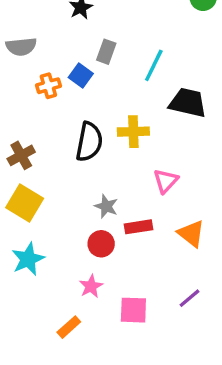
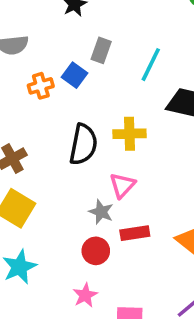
pink triangle: (166, 181) -> (122, 185), moved

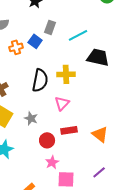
cyan line: (151, 65) -> (78, 35), turned 36
gray star: (101, 212) -> (31, 118), moved
pink star: (85, 295) -> (52, 162), moved

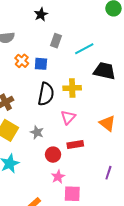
blue square: (35, 41) -> (41, 64), moved, turned -32
orange cross: (16, 47) -> (22, 61), turned -32
orange triangle: (100, 134) -> (107, 123), moved
purple line: (99, 172) -> (108, 173), moved, turned -32

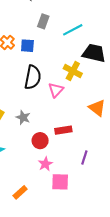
yellow cross: (72, 88) -> (73, 71), moved, turned 30
pink triangle: (68, 117) -> (56, 90), moved
purple line: (108, 173) -> (84, 158), moved

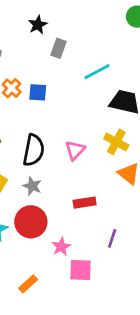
gray rectangle: (43, 21) -> (58, 48), moved
yellow cross: (73, 71) -> (116, 142), moved
black semicircle: (33, 77) -> (34, 150), moved
red circle: (40, 141) -> (31, 222), moved, size x1.5

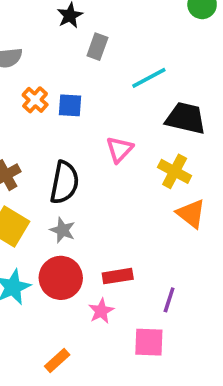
pink triangle: (75, 150) -> (119, 149), moved
red rectangle: (85, 203) -> (118, 276), moved
pink square: (80, 270) -> (149, 342), moved

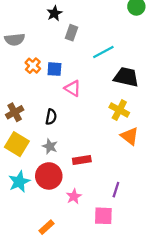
pink triangle: (119, 149) -> (73, 88), moved, turned -42
black semicircle: (64, 182) -> (51, 117), size x0.6
red rectangle: (118, 276) -> (82, 160), moved

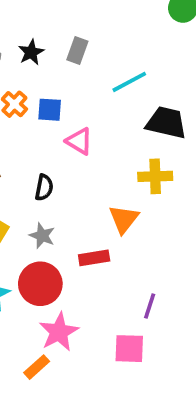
black star: (54, 13) -> (31, 52), moved
yellow cross: (119, 110) -> (155, 176), turned -30
orange triangle: (130, 136) -> (124, 219), moved, turned 30
pink star: (74, 196) -> (59, 332), moved, size x1.5

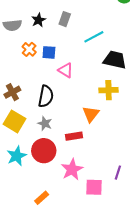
black semicircle: (44, 187) -> (46, 96), size x1.5
purple line: (150, 306) -> (118, 173), moved
pink star: (59, 332) -> (72, 169), moved

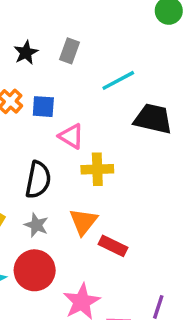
yellow cross: (109, 90) -> (97, 169), moved
orange triangle: (91, 114) -> (83, 222), moved
red rectangle: (74, 136) -> (113, 246), moved, turned 35

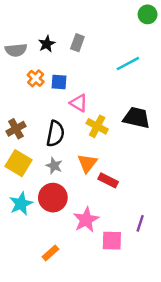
cyan line: (118, 80) -> (128, 64), moved
black trapezoid: (153, 119) -> (136, 118), moved
yellow cross: (97, 169) -> (97, 126), turned 30

